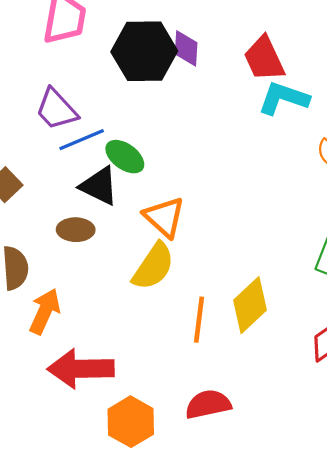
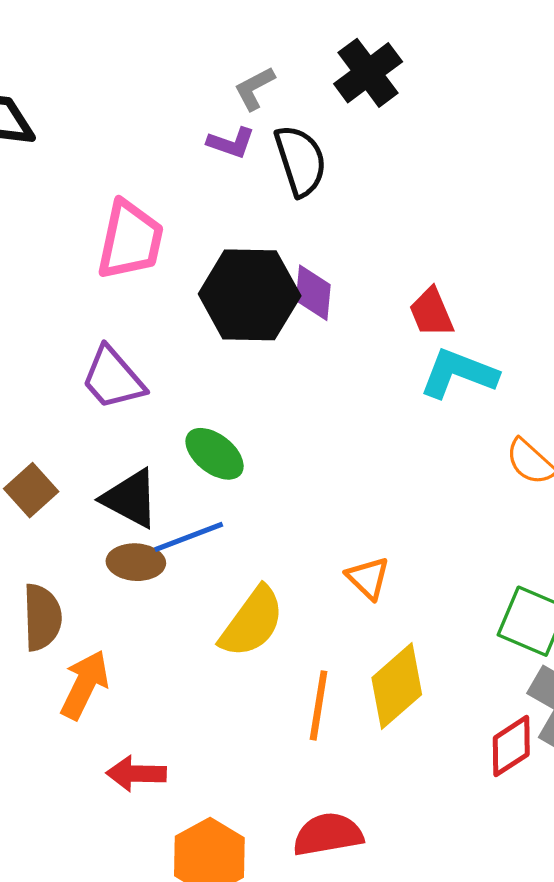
red trapezoid: (264, 59) -> (431, 312), size x0.7
blue line: (82, 140) -> (189, 537), moved
black triangle: (99, 186) -> (130, 499), moved
orange triangle: (164, 217) -> (368, 578), moved, size x0.7
red arrow: (81, 369) -> (136, 774), size x0.6

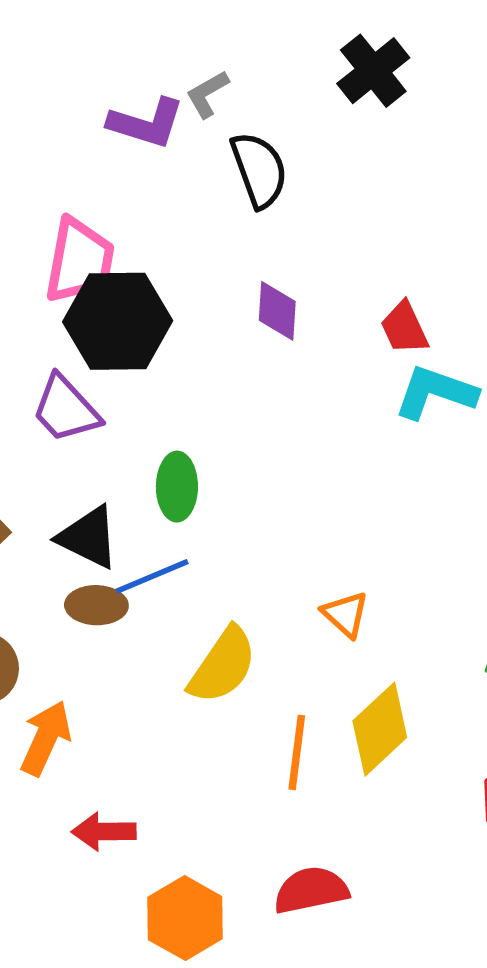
black cross: (368, 73) -> (373, 71), moved
purple L-shape: (231, 143) -> (146, 123), moved, size x1.5
black hexagon: (250, 295) -> (118, 321), moved
green ellipse: (215, 454) -> (177, 487), turned 54

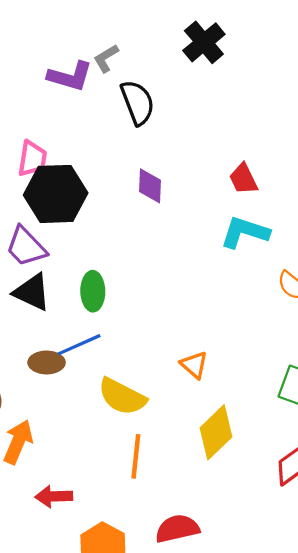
pink trapezoid: (80, 261) -> (32, 159), size x0.7
red trapezoid: (404, 328) -> (243, 179), moved
black triangle: (88, 537) -> (32, 292), moved
yellow semicircle: (223, 665) -> (122, 397), turned 84
orange line: (297, 752) -> (136, 456), moved

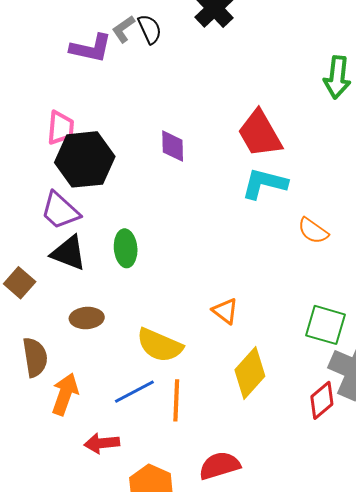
black semicircle: (138, 103) -> (150, 29), moved, size x0.7
red trapezoid: (243, 179) -> (260, 134), size x1.6
blue line: (79, 345) -> (134, 392), moved

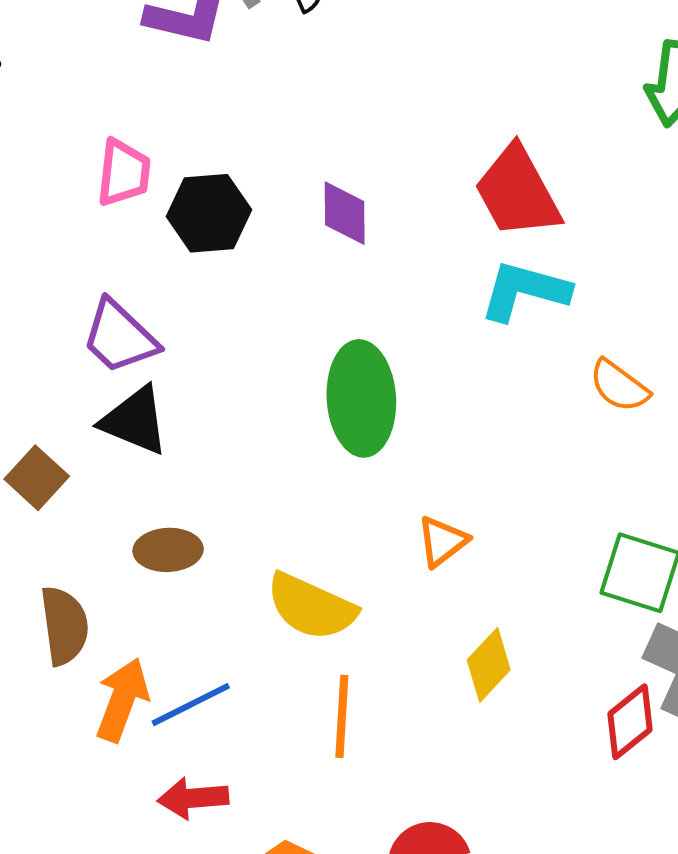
black hexagon: (85, 159) -> (209, 213), moved, size x0.7
green ellipse: (126, 248) -> (361, 398), moved, size x1.5
orange triangle: (225, 311) -> (442, 541), turned 44
yellow diamond: (250, 373) -> (489, 665), size x0.7
blue line: (134, 392) -> (191, 705), moved

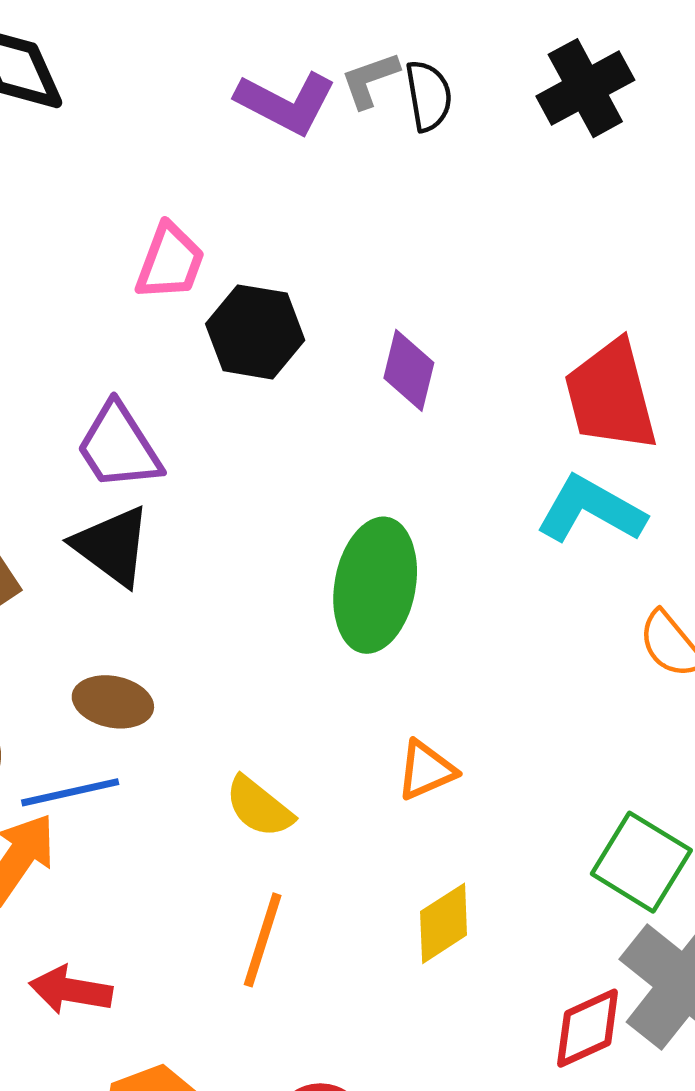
yellow semicircle: (311, 607) -> (259, 807), size x0.7
blue line: (191, 705) -> (70, 792), moved

